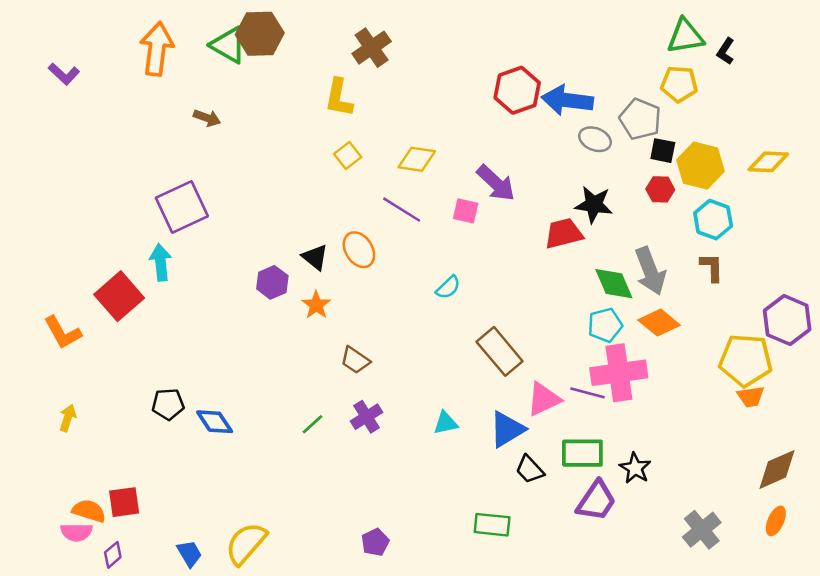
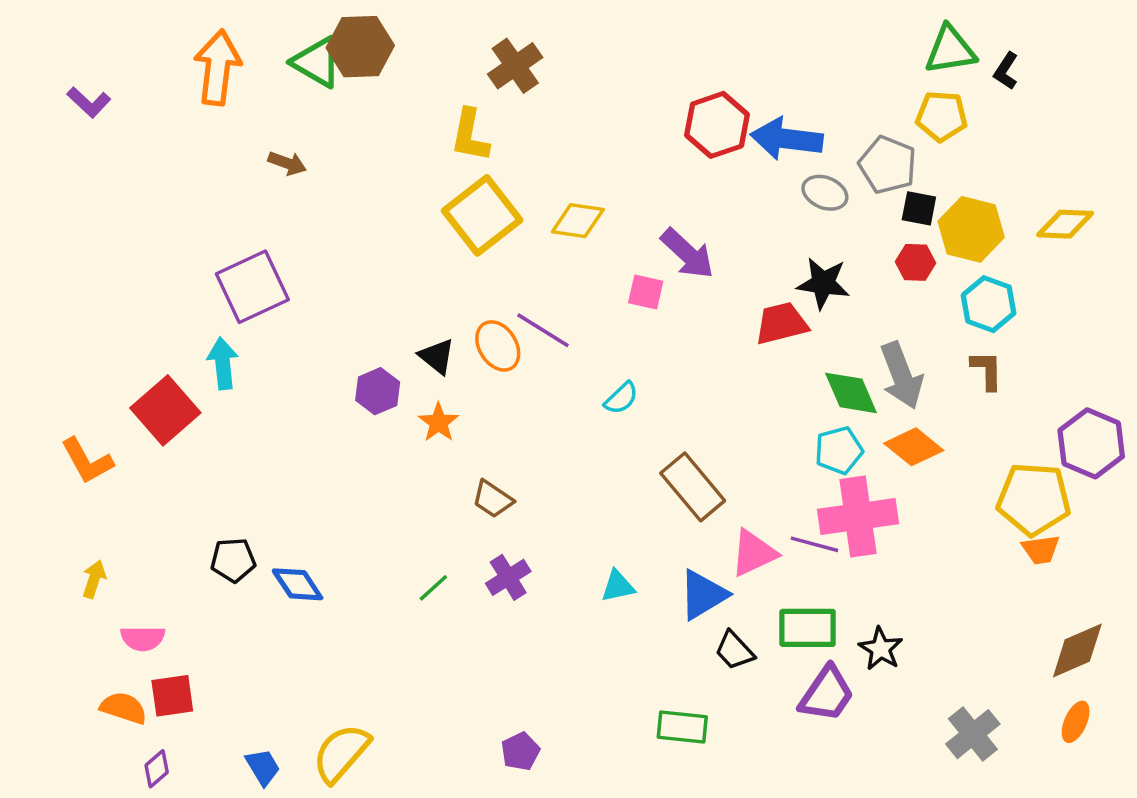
yellow square: (348, 156) -> (482, 215), size x2.0
purple line: (402, 210) -> (543, 330), moved
pink semicircle: (76, 532) -> (143, 638), moved

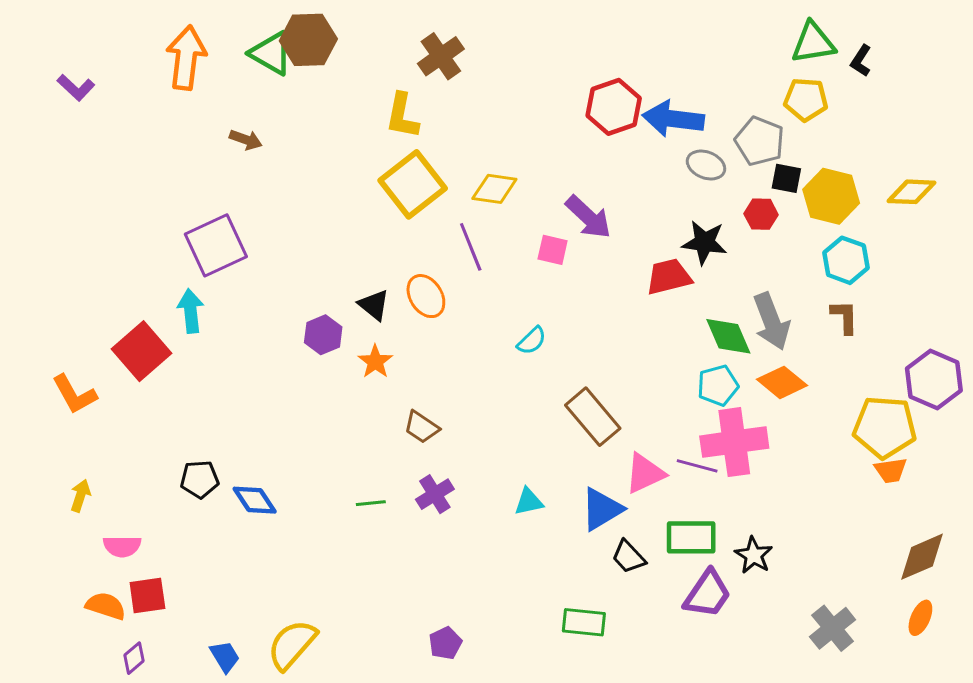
red hexagon: (915, 262) -> (761, 214), moved
purple line: (543, 330) -> (471, 247), moved, turned 36
green line: (433, 588) -> (371, 503), turned 36

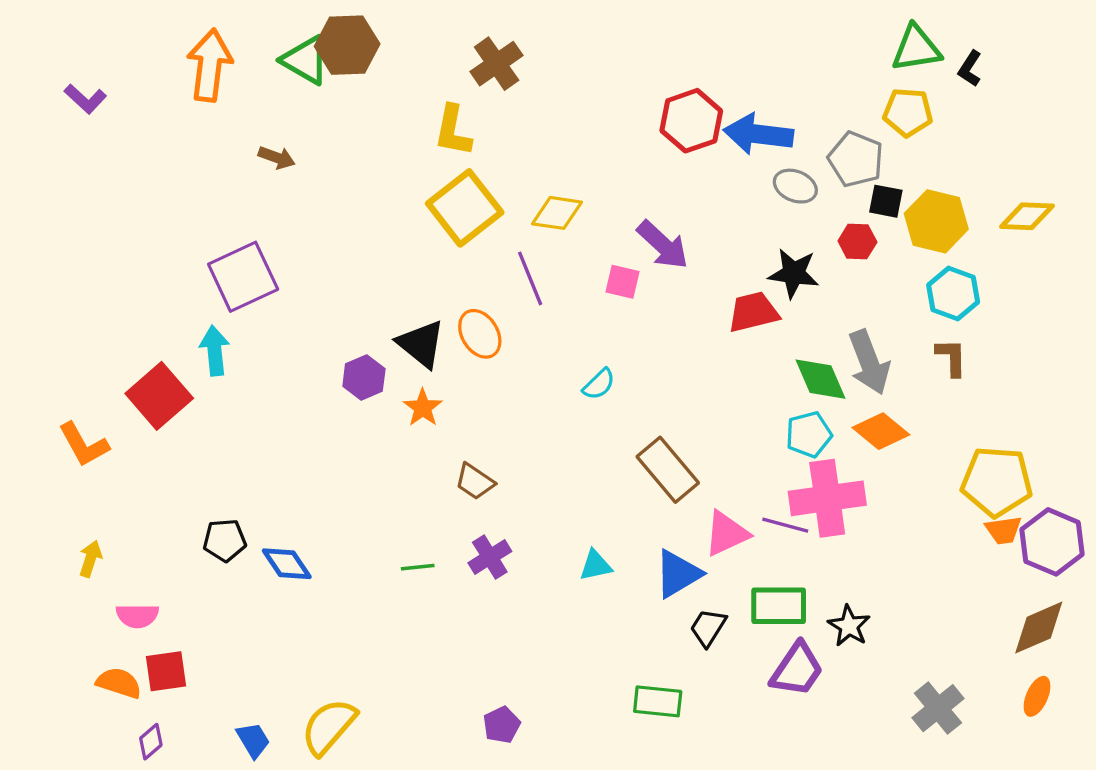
black triangle: (374, 305) -> (421, 344), size x1.4
purple hexagon: (934, 379) -> (1052, 542), moved
black trapezoid: (629, 557) -> (708, 628), turned 75

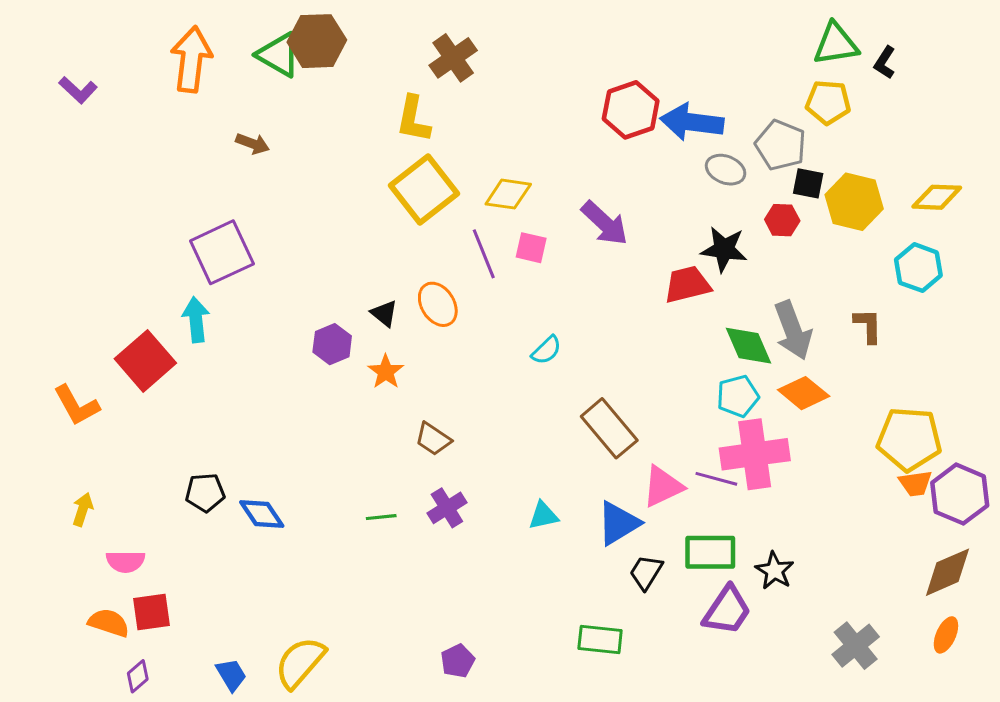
pink square: (622, 282) -> (531, 248), moved
cyan hexagon: (953, 294) -> (918, 268), moved
black triangle: (421, 344) -> (384, 313), size x0.6

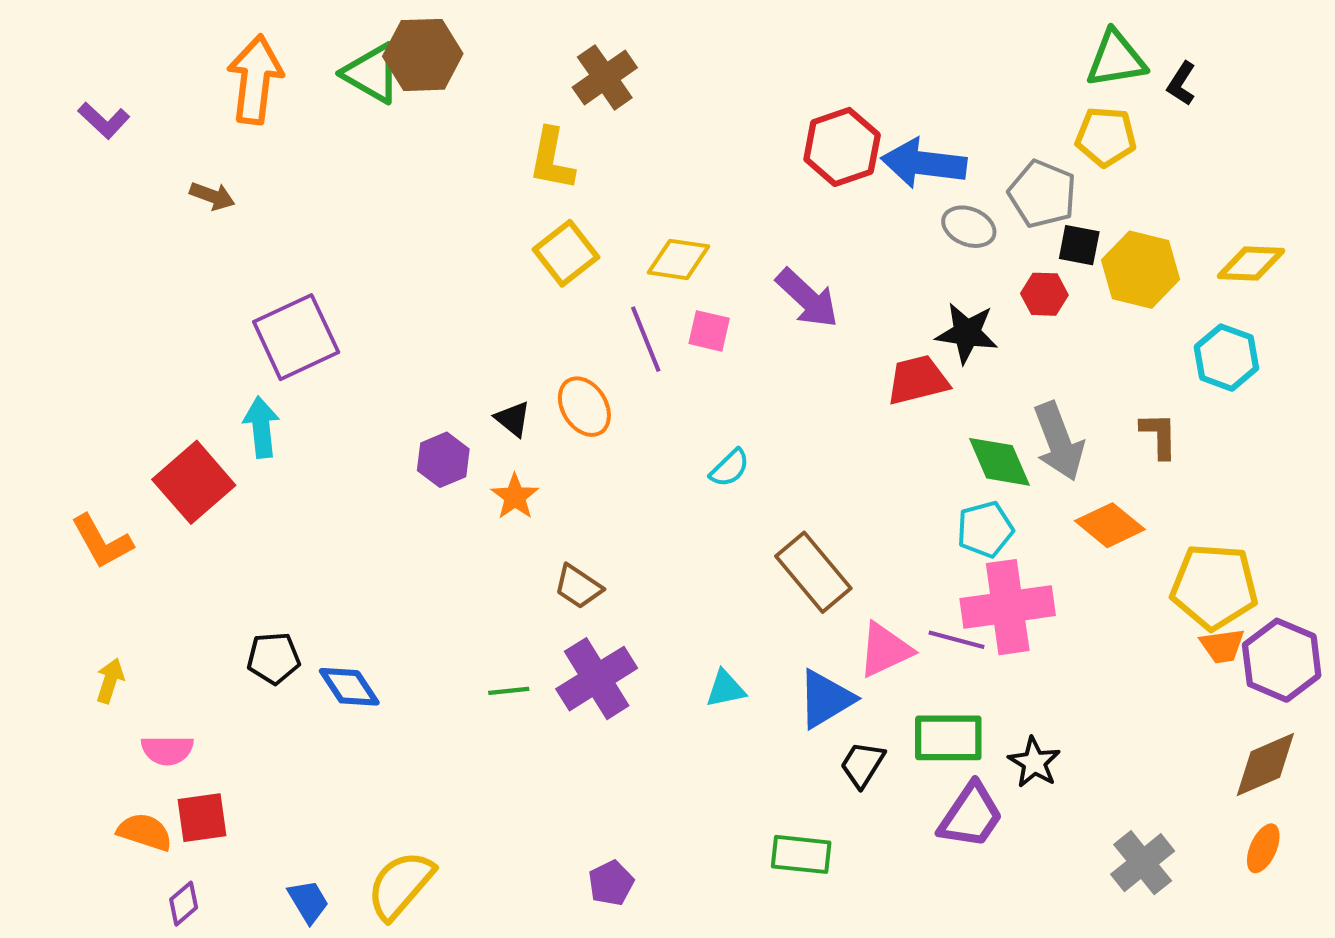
brown arrow: (253, 144) -> (212, 196), moved
yellow square: (424, 190) -> (566, 253), size x0.7
orange diamond: (804, 393) -> (1110, 525), moved
purple cross: (447, 508) -> (597, 679), size x1.5

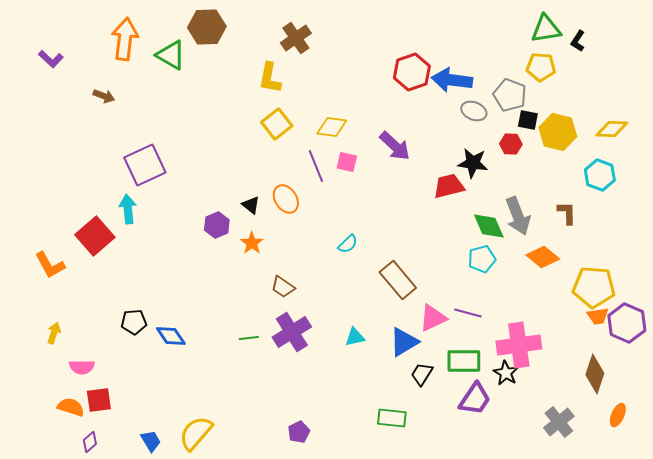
green triangle: (372, 73) -> (171, 55), moved
cyan semicircle: (730, 468) -> (348, 244), moved
pink cross: (1008, 607) -> (519, 345), moved
brown diamond: (1265, 764) -> (595, 374), moved, turned -48

